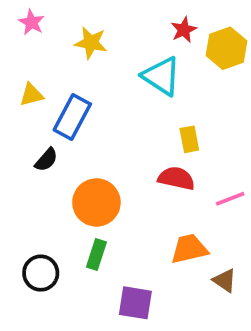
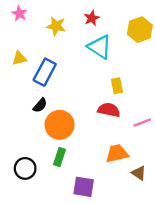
red star: (184, 30) -> (92, 18), moved
black semicircle: (46, 160) -> (40, 105), moved

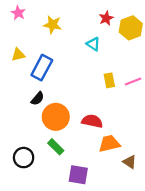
red star: (92, 18) -> (106, 18), moved
cyan triangle: (100, 47) -> (93, 44), size x0.6
red semicircle: (109, 110) -> (92, 121), moved
pink line: (142, 123) -> (133, 81), moved
green rectangle: (60, 157) -> (56, 147), turned -63

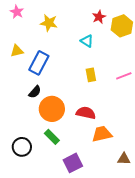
yellow rectangle: (109, 80) -> (91, 75), moved
brown triangle: (130, 162) -> (124, 159), moved, turned -32
purple square: (78, 175) -> (73, 163), turned -36

